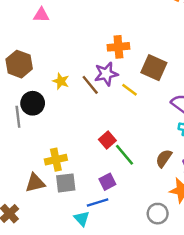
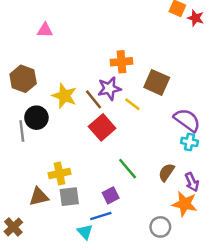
yellow star: (61, 81) -> (64, 96), size x1.5
red square: (107, 140) -> (102, 127), moved, size x1.5

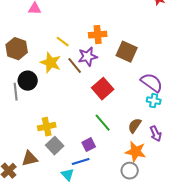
yellow line: (132, 104) -> (63, 42), moved
red square: (102, 127) -> (103, 89), moved
brown triangle: (39, 197) -> (30, 159), moved
gray square: (69, 197) -> (55, 146), turned -36
orange star: (185, 204) -> (136, 152), moved

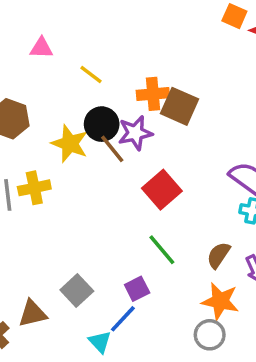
yellow line: (63, 42) -> (91, 74), moved
brown square: (127, 52) -> (180, 106), moved
black circle: (28, 81) -> (102, 124), moved
yellow cross: (47, 127) -> (34, 188), moved
blue line: (81, 162) -> (123, 319), turned -30

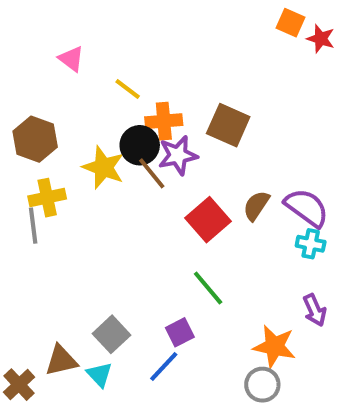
pink triangle: (41, 48) -> (71, 59), turned 35
orange cross: (153, 94) -> (164, 121), moved
yellow cross: (34, 188) -> (47, 198), moved
brown semicircle: (218, 255) -> (256, 206), moved
cyan triangle: (100, 342) -> (99, 375), moved

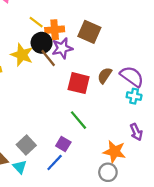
yellow line: (128, 89) -> (36, 22), moved
red square: (208, 220) -> (79, 83), turned -35
purple square: (180, 332) -> (63, 144), turned -32

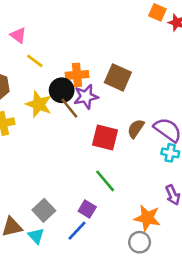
yellow line: (36, 22) -> (35, 61), moved

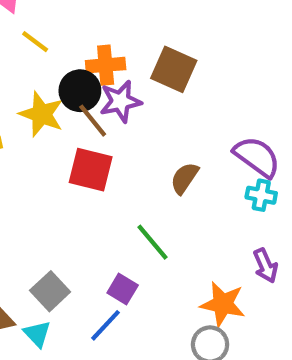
brown semicircle: (136, 129) -> (184, 178), moved
red square: (105, 137) -> (91, 170), moved

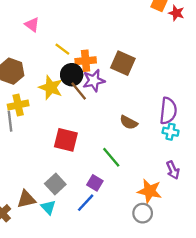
yellow line: (35, 42) -> (62, 49), moved
purple semicircle: (257, 157) -> (168, 111), turned 60
red square: (91, 170) -> (66, 140), moved
brown semicircle: (184, 178) -> (129, 122), turned -96

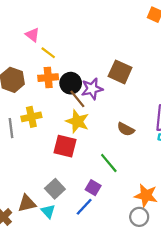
yellow line: (62, 49) -> (48, 53), moved
orange cross: (86, 61) -> (48, 78), moved
yellow star: (51, 87) -> (77, 121), moved
yellow cross: (18, 105) -> (31, 117), moved

